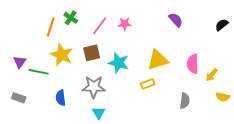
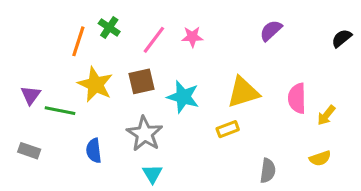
purple semicircle: (176, 20) -> (271, 31), turned -91
gray star: (94, 87) -> (145, 134), turned 30
yellow semicircle: (223, 97) -> (320, 158), moved, turned -32
gray semicircle: (185, 101) -> (268, 171), moved

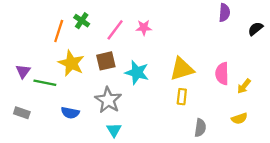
purple semicircle: (271, 31) -> (224, 13), moved, turned 138
yellow rectangle: (228, 129) -> (182, 97), moved, turned -63
blue semicircle: (94, 151) -> (70, 113), turned -72

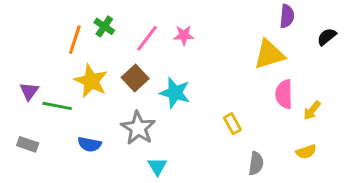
brown square: (106, 61) -> (135, 78), turned -30
yellow triangle: (182, 69) -> (269, 54), moved
yellow rectangle: (182, 97) -> (232, 124), turned -35
cyan triangle: (114, 130) -> (157, 166), moved

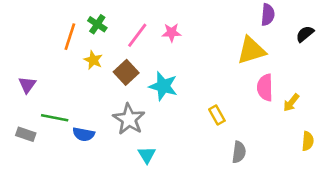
yellow star: (91, 81) -> (93, 60), moved, size x0.6
green line: (57, 106) -> (55, 118), moved
yellow semicircle: (306, 152) -> (308, 141), moved, turned -66

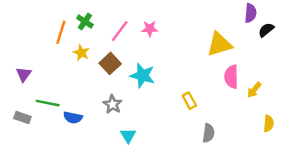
purple semicircle: (268, 15) -> (251, 13), moved
gray star: (129, 119) -> (113, 104), size x0.7

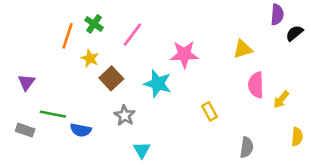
pink star: (150, 29) -> (184, 54), moved, size x1.5
yellow triangle: (219, 44) -> (243, 49), size x0.7
brown square: (110, 63) -> (111, 78), moved
gray semicircle: (209, 133) -> (247, 147), moved

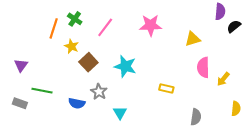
pink star: (184, 54) -> (151, 25), moved
yellow rectangle: (209, 111) -> (166, 89), turned -48
blue semicircle: (81, 130) -> (77, 103), moved
cyan triangle: (142, 150) -> (120, 113), moved

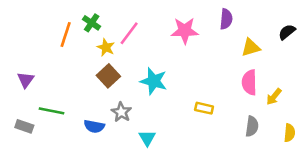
purple semicircle: (220, 12) -> (226, 19), moved
yellow triangle: (193, 39) -> (251, 47), moved
yellow star: (72, 46) -> (106, 47), moved
gray semicircle: (196, 117) -> (252, 126), moved

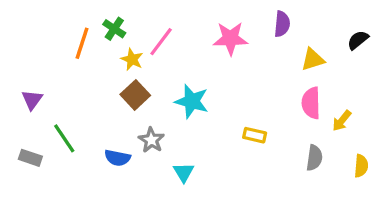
green line: (51, 111) -> (64, 138), turned 45

